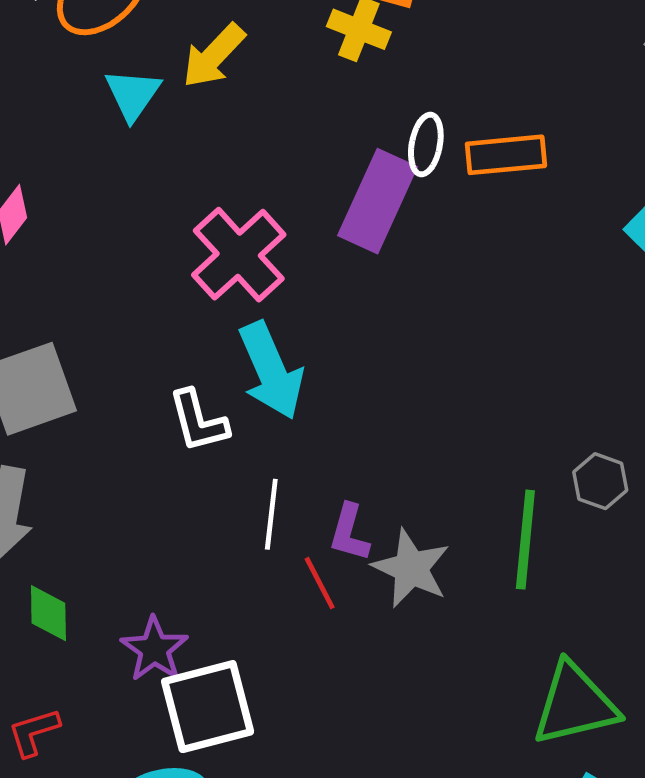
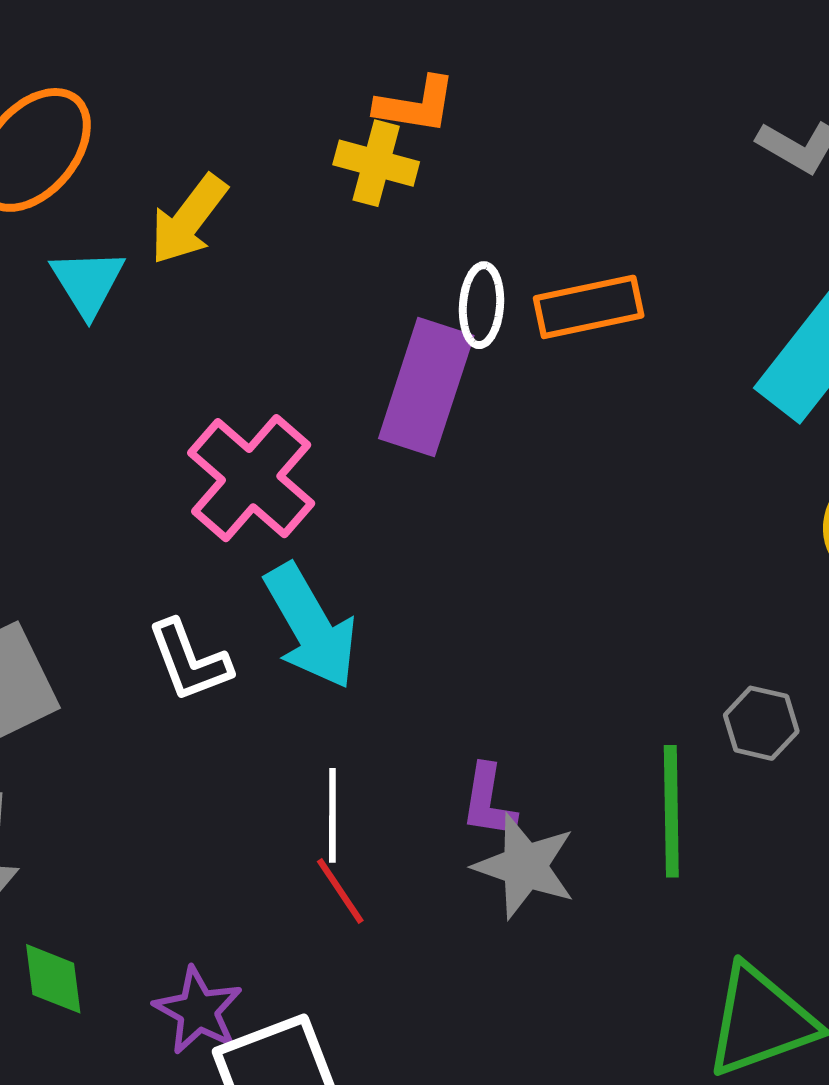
white L-shape: (198, 421) -> (189, 661), moved
purple L-shape: (349, 533) -> (488, 802), moved
red line: (320, 583) -> (340, 891), moved

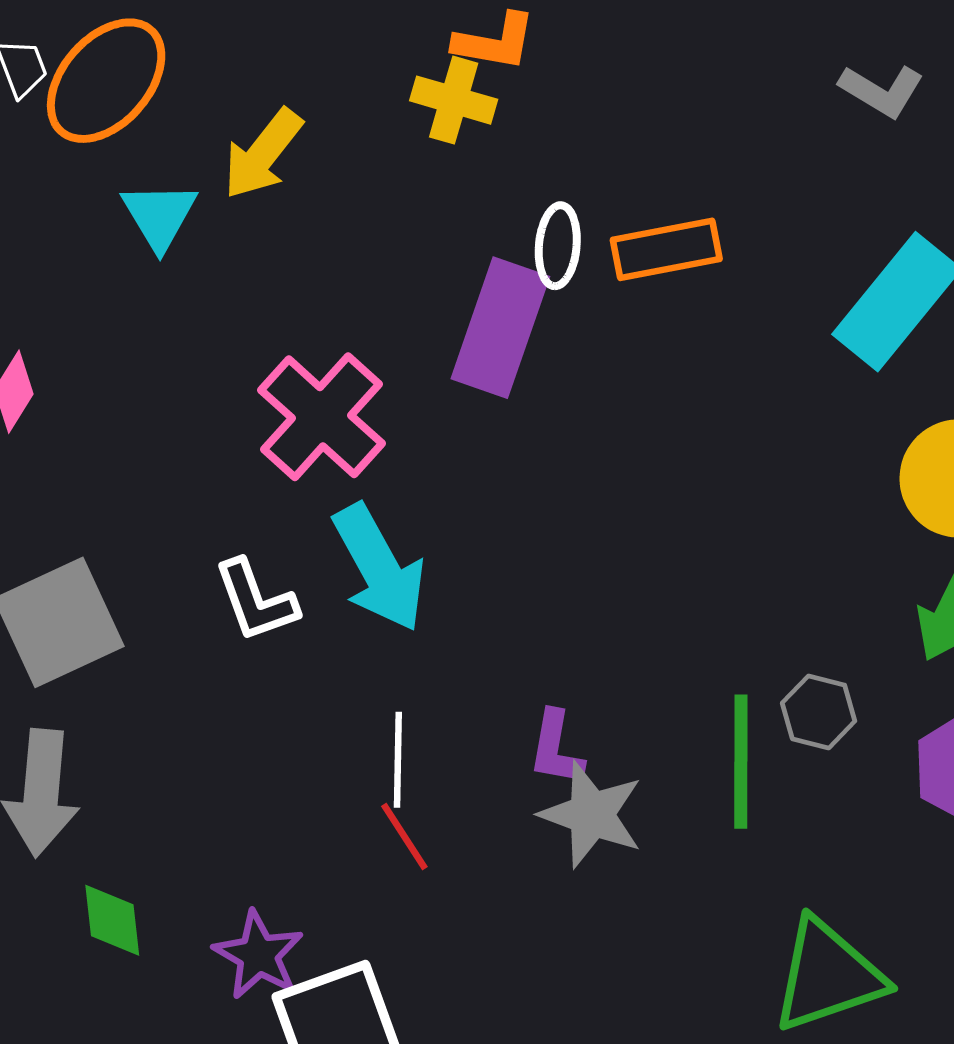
gray hexagon: (761, 723) -> (819, 712), moved

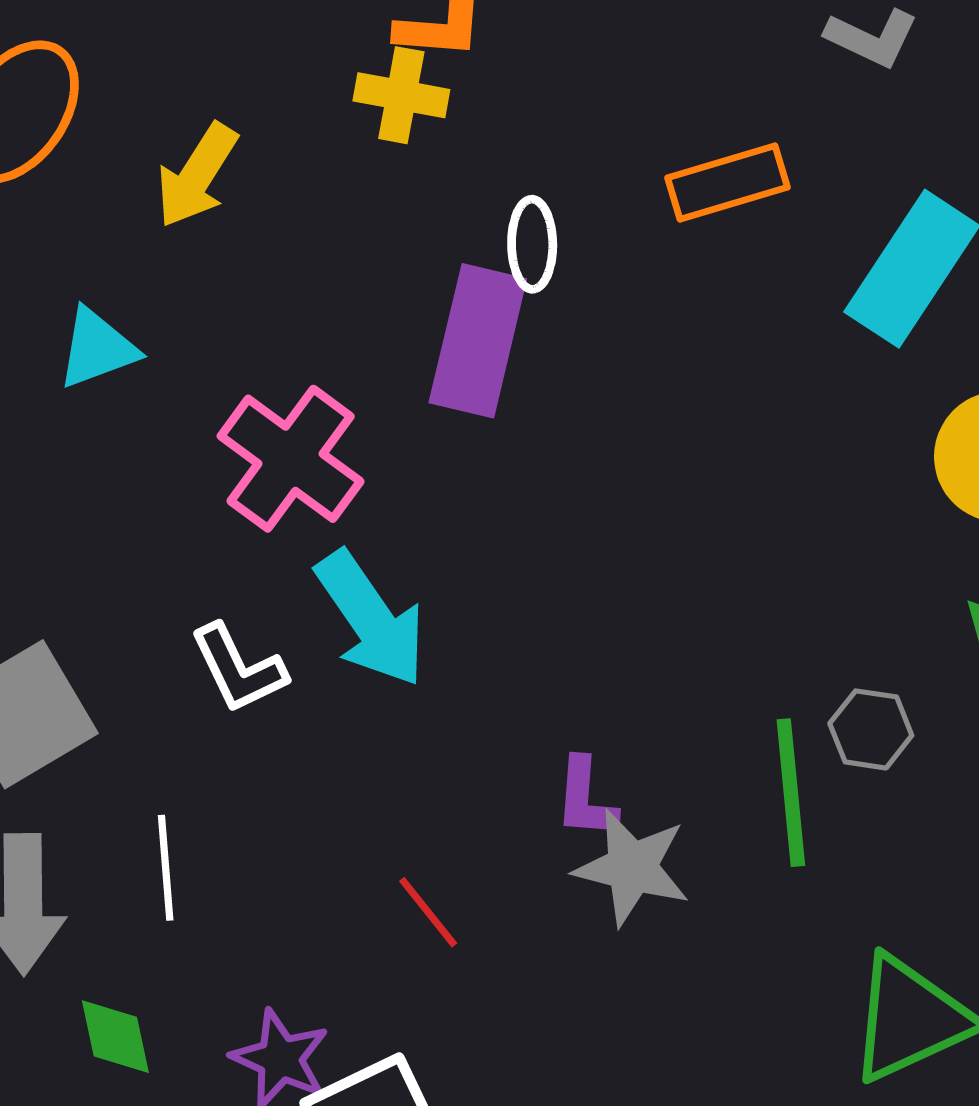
cyan triangle: (159, 216) -> (97, 348), moved, turned 46
orange rectangle: (666, 249) -> (728, 182), moved
white line: (398, 760) -> (166, 868), moved

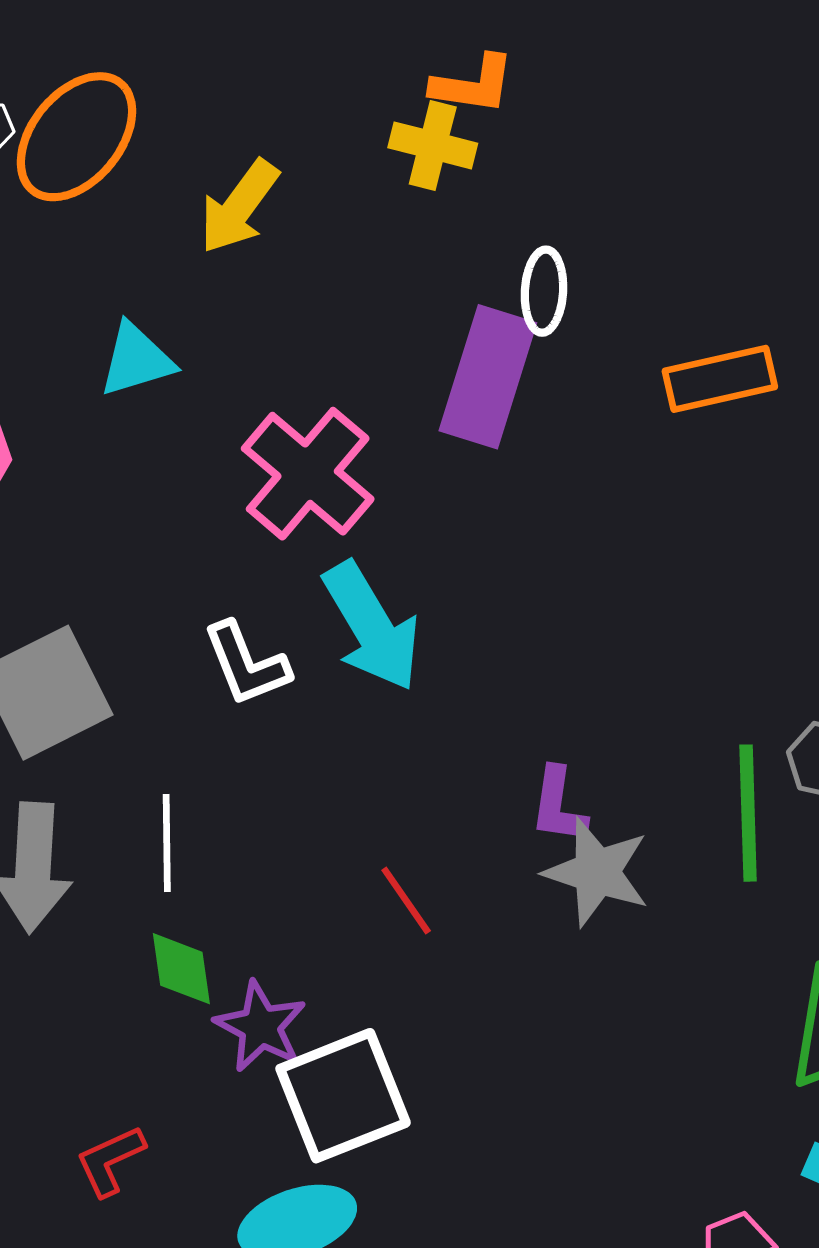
orange rectangle: (728, 182) -> (720, 379), moved
green diamond: (115, 1037) -> (181, 969), moved

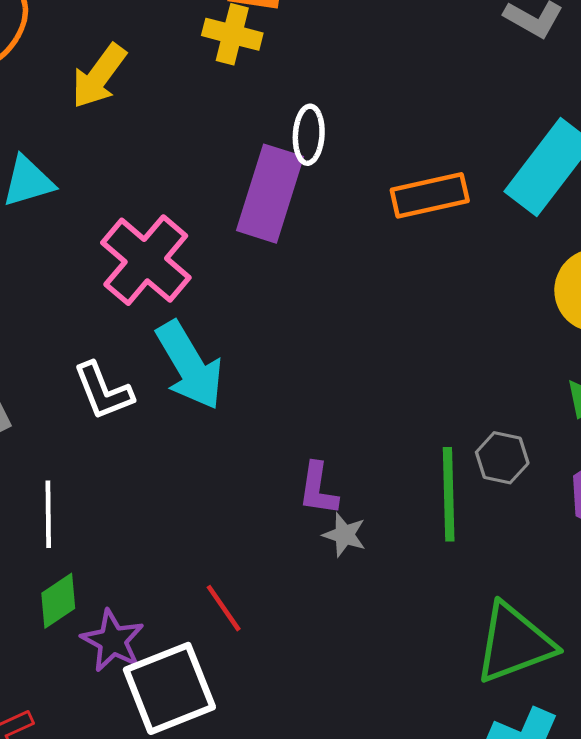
gray star: (597, 872) -> (344, 535), size x0.6
red line: (406, 901) -> (224, 608), moved
green diamond: (181, 969) -> (58, 601), turned 64

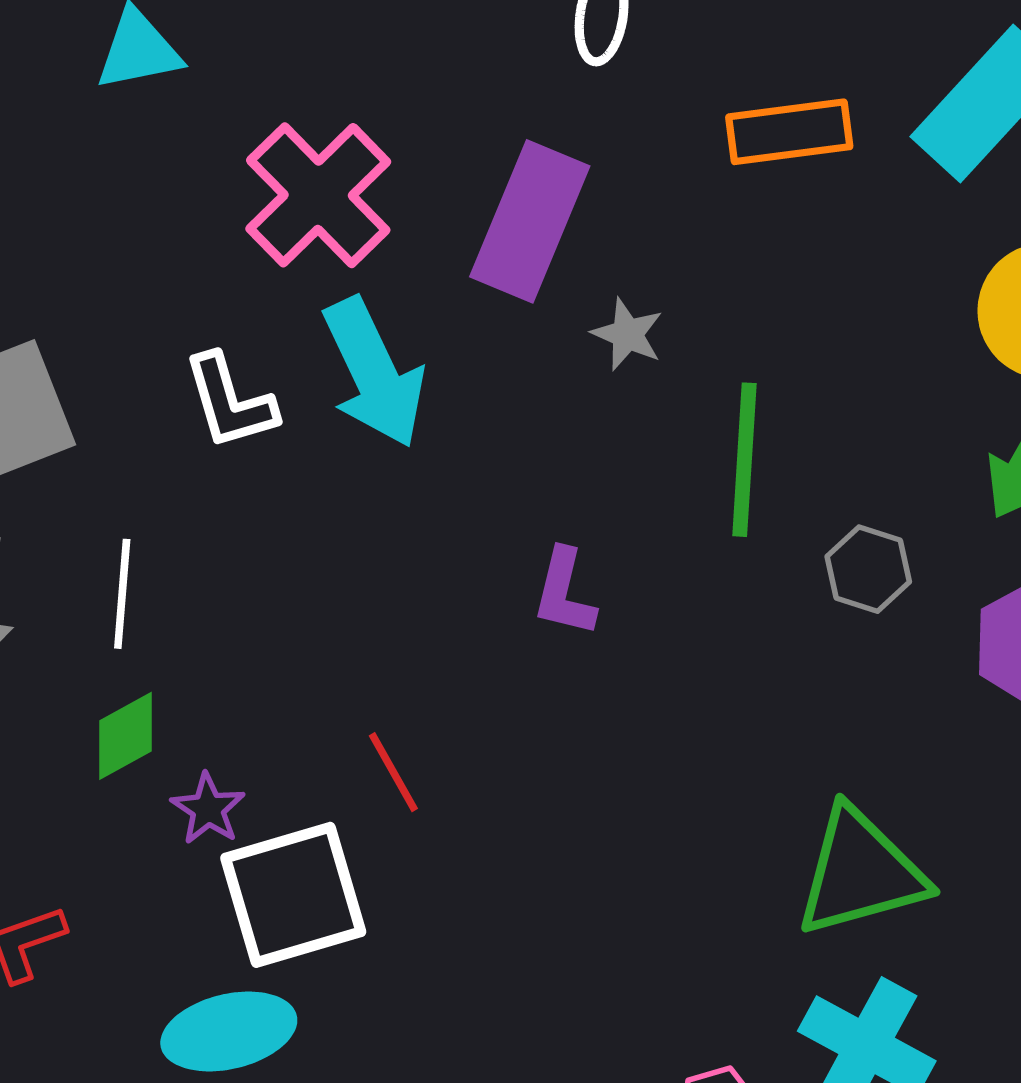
purple rectangle: (270, 194) -> (530, 221), moved
green line: (449, 494) -> (744, 460), moved
gray star: (344, 535) -> (627, 334), moved
purple star: (113, 641) -> (208, 809), size x0.7

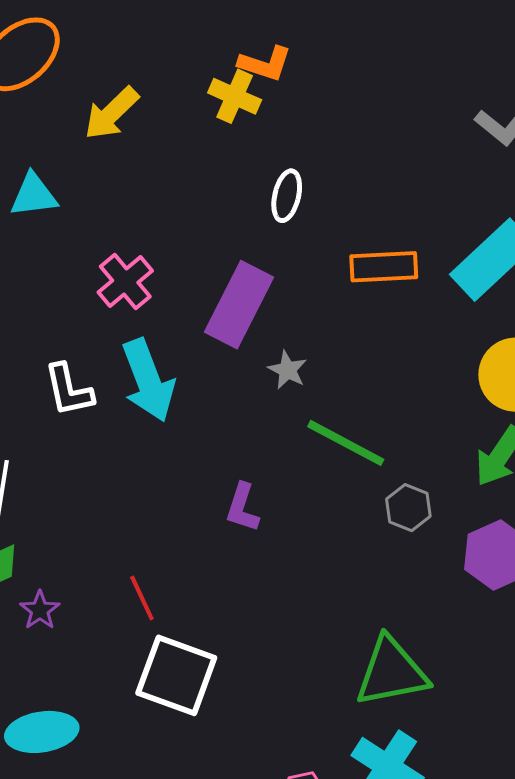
pink cross: (318, 195) -> (125, 281), size x0.7
green line: (744, 460) -> (346, 443), turned -70
white square: (293, 895) -> (176, 675), moved, turned 32

